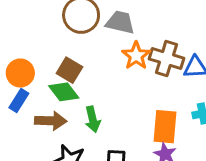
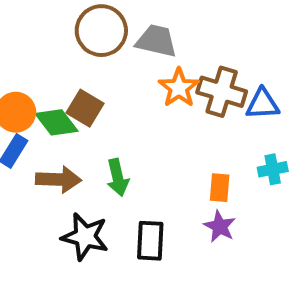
green diamond: (64, 92) -> (56, 122), moved
orange rectangle: (165, 127) -> (220, 188), size x0.6

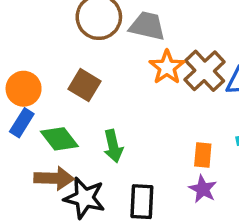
brown cross: (222, 92) -> (205, 71), turned 30
green diamond: (56, 122) -> (59, 139), moved
brown arrow: (58, 179) -> (54, 178), moved

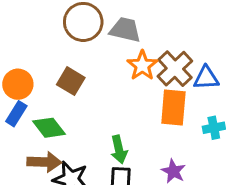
green arrow: (113, 146) -> (119, 149), moved
orange rectangle: (203, 155) -> (173, 108), moved, size x1.6

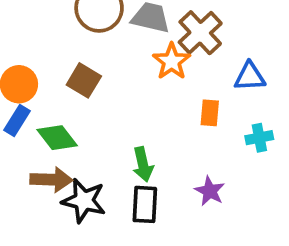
brown cross: (175, 69) -> (200, 33), moved
orange rectangle: (173, 108) -> (210, 113), size x0.6

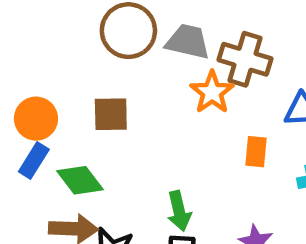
brown cross: (200, 33) -> (245, 59), turned -30
brown square: (84, 80) -> (111, 114), turned -32

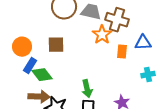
orange rectangle: (256, 152) -> (122, 52), moved
blue rectangle: (34, 160) -> (30, 66), moved

